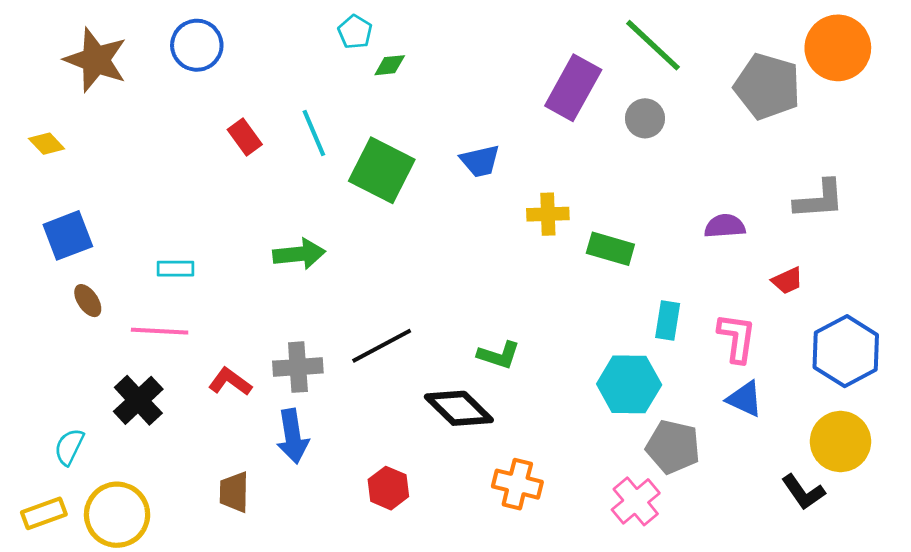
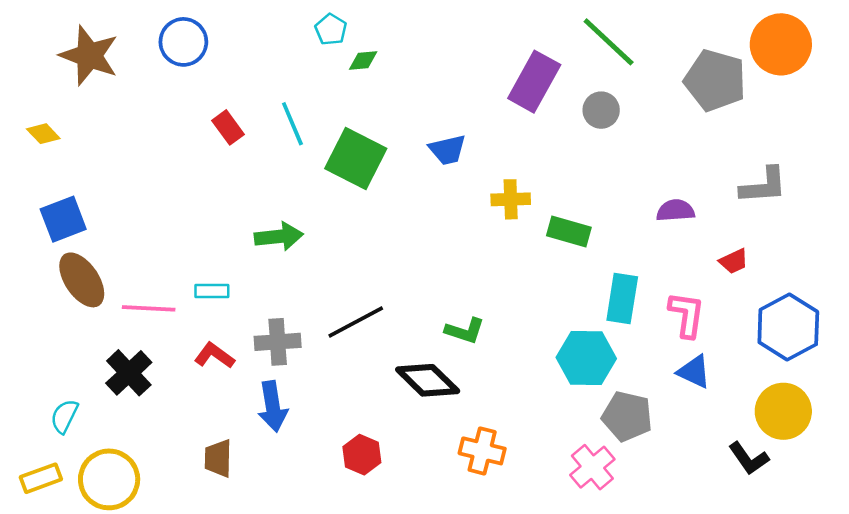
cyan rectangle: (176, 269) -> (212, 291), moved
brown ellipse: (88, 301) -> (82, 280), size x1.8
cyan rectangle: (668, 321) -> (622, 298), size x1.4

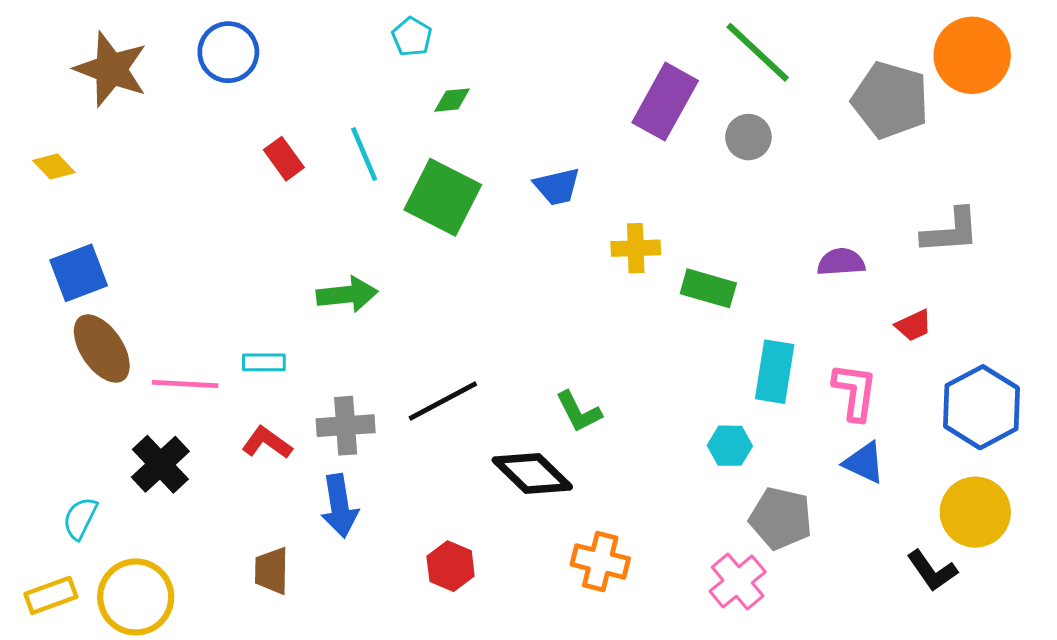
green diamond: (363, 61) -> (452, 100), moved
green L-shape: (465, 331) -> (579, 412), turned 45
cyan hexagon: (586, 358) -> (730, 446), size x0.6

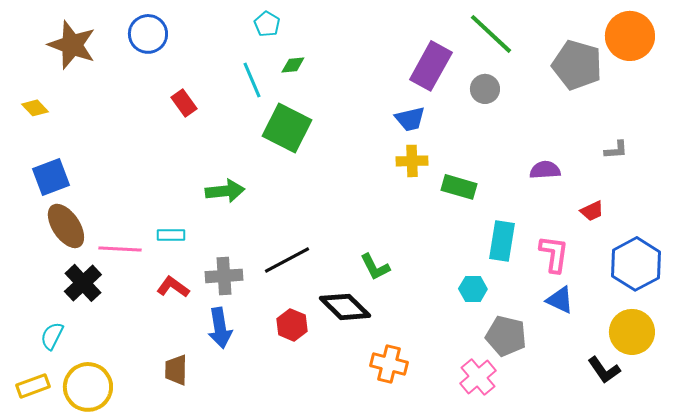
cyan line: (364, 154) -> (252, 80), moved
blue trapezoid: (557, 186) -> (410, 119), moved
gray L-shape: (951, 231) -> (616, 150), size x0.6
black cross: (160, 464) -> (83, 283), moved
red hexagon: (451, 566) -> (292, 325), moved

